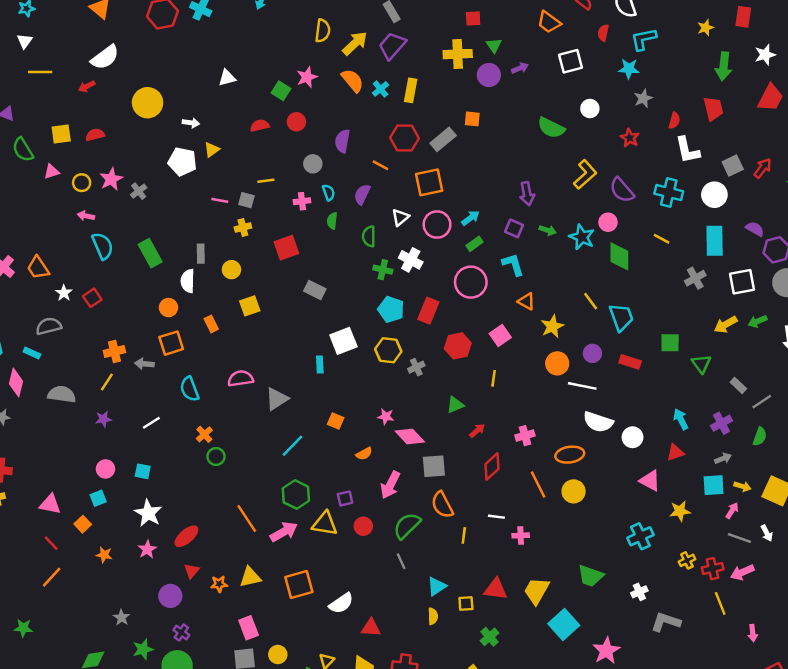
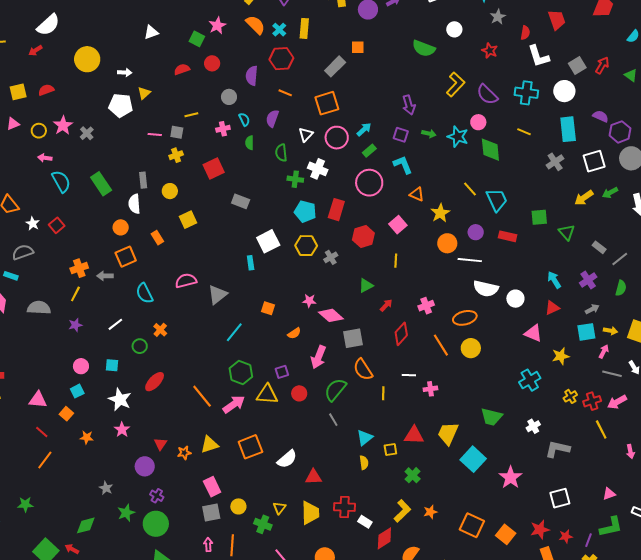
red hexagon: (405, 138) -> (281, 59), moved
green circle: (216, 457) -> (140, 346), moved
red ellipse: (186, 536) -> (155, 382), moved

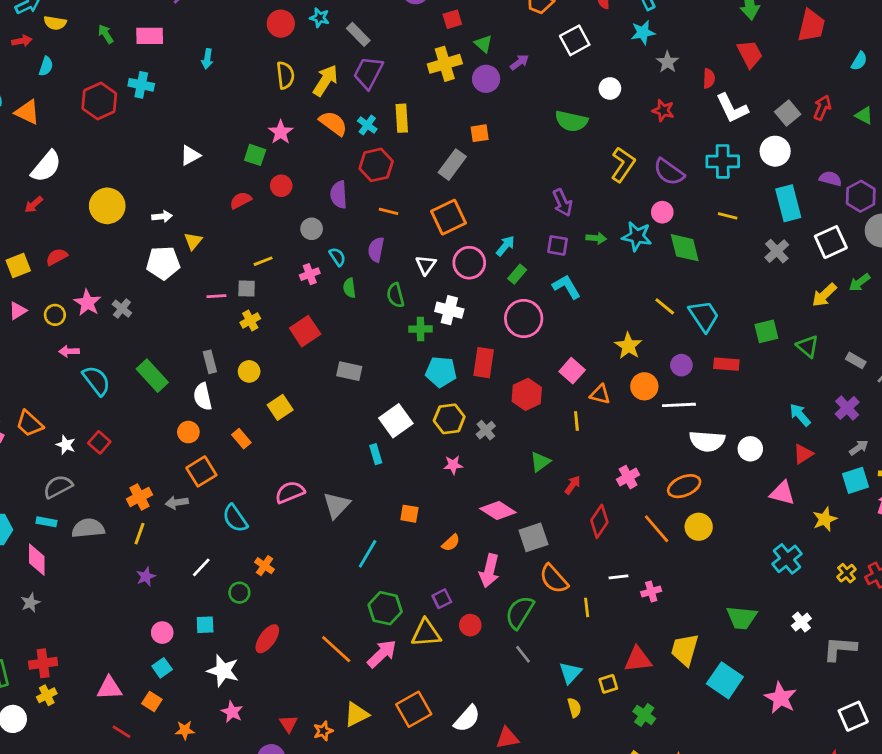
orange triangle: (417, 194) -> (600, 394), moved
pink star: (309, 301) -> (453, 465), moved
gray semicircle: (39, 308) -> (88, 528), moved

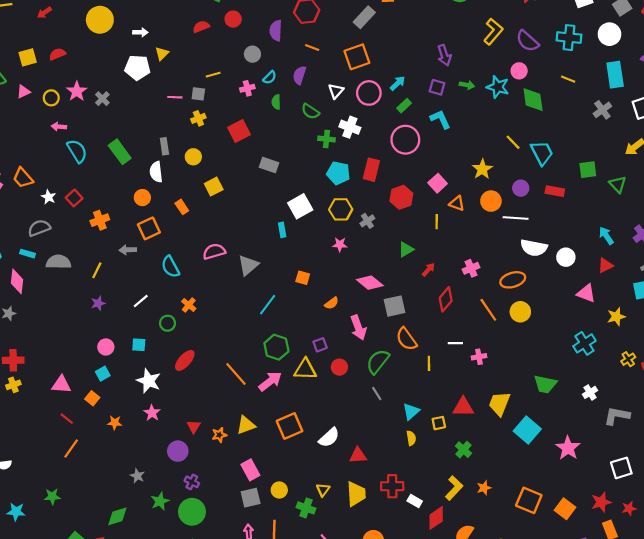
cyan semicircle: (337, 257) -> (270, 77), turned 72
green semicircle: (395, 295) -> (310, 111), turned -48
orange cross: (139, 497) -> (100, 220), moved
pink arrow: (489, 571) -> (358, 328), turned -40

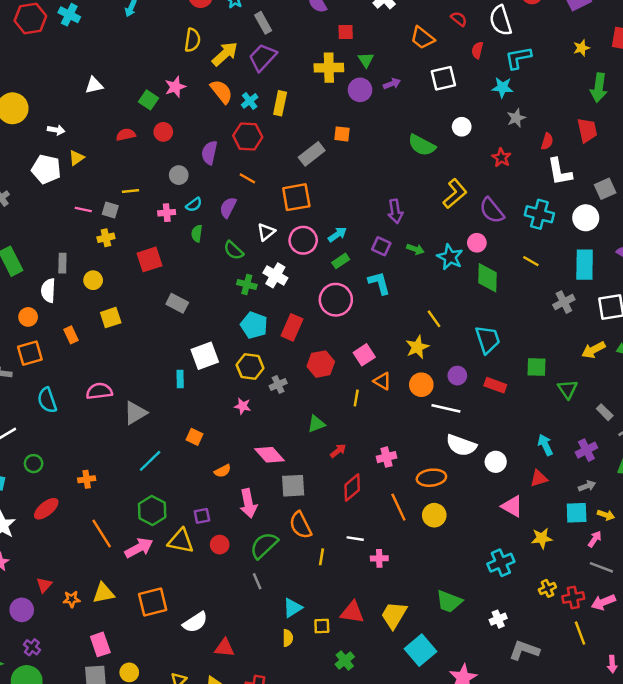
yellow line: (513, 142) -> (434, 319), moved
orange cross: (189, 305) -> (87, 479), moved, turned 32

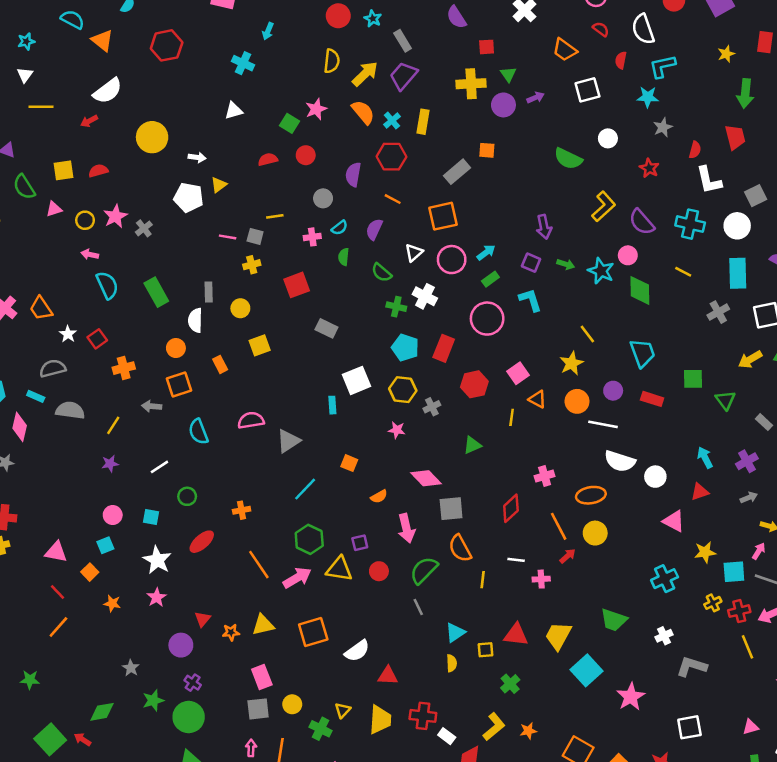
cyan cross: (69, 15) -> (243, 63), moved
red arrow: (338, 451) -> (568, 556), moved
cyan square: (577, 513) -> (734, 572), moved

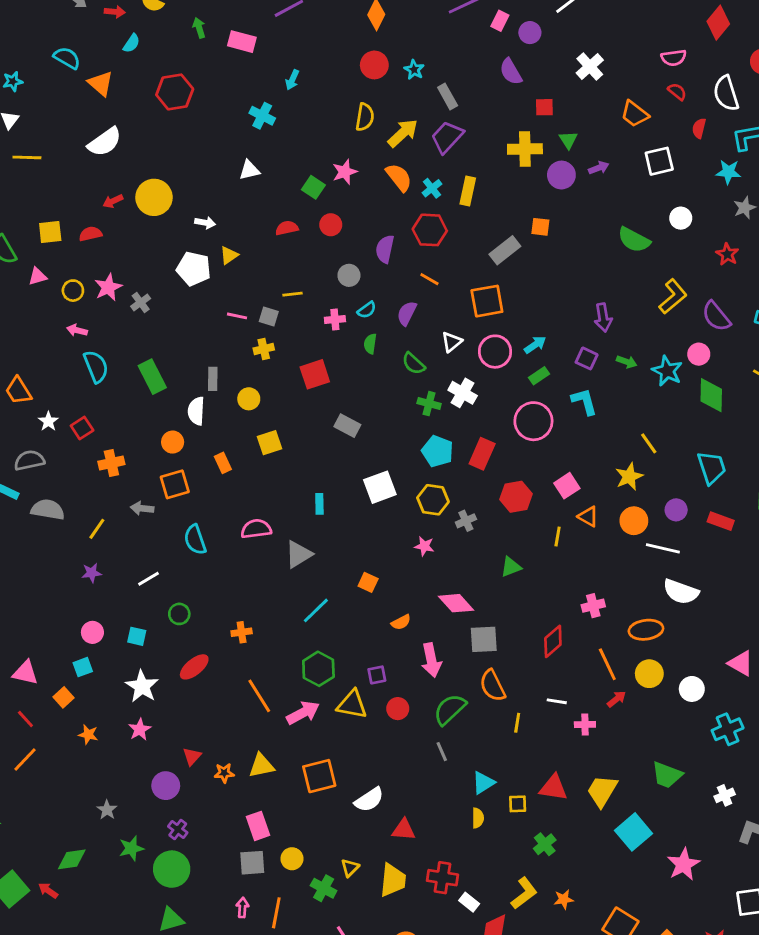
red arrow: (89, 121) -> (113, 201), moved
cyan rectangle: (332, 405) -> (319, 504), moved
white circle: (655, 477) -> (692, 689), moved

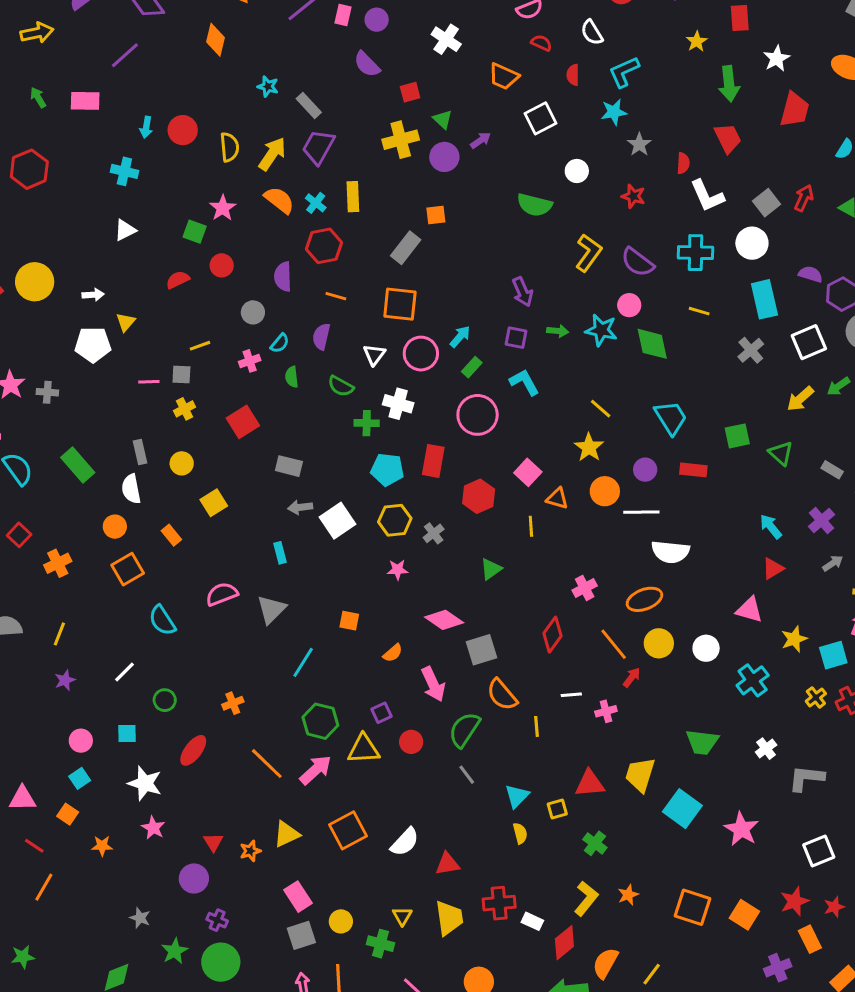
red circle: (374, 65) -> (183, 130), moved
white semicircle: (726, 93) -> (592, 32), size x0.7
orange square: (487, 301) -> (400, 304), turned 30
gray cross: (141, 302) -> (47, 392), turned -36
gray arrow: (142, 508) -> (300, 507), moved

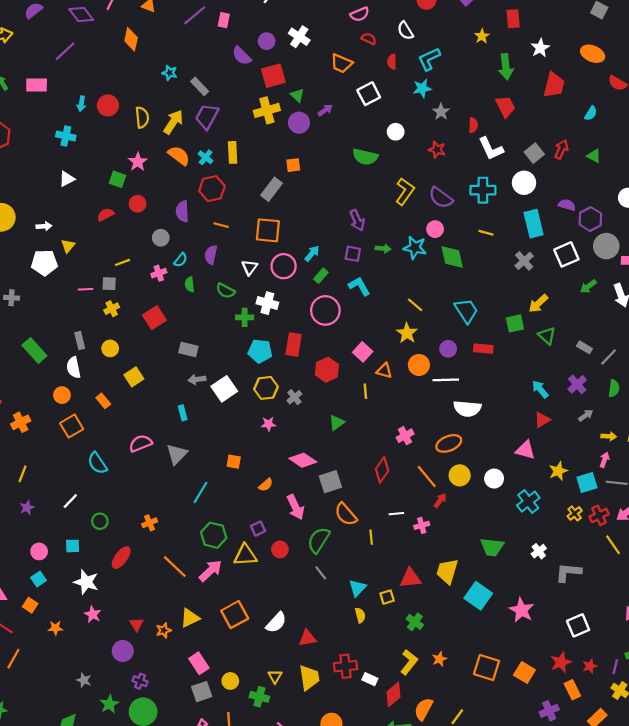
purple circle: (377, 20) -> (267, 41), moved
red square: (410, 92) -> (273, 76), size x1.6
yellow arrow: (800, 399) -> (538, 304), moved

